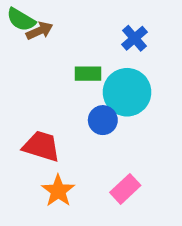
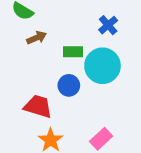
brown arrow: (40, 31) -> (37, 38), moved
blue circle: (103, 120) -> (69, 85), moved

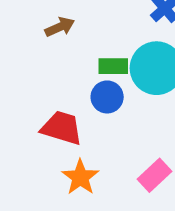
green rectangle: (73, 52) -> (113, 66), moved

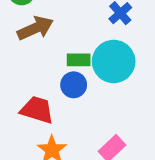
brown arrow: (60, 27) -> (35, 28), size x1.5

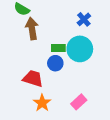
brown arrow: (35, 28) -> (32, 29), turned -75

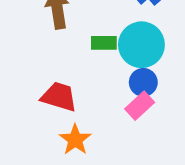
blue circle: (55, 63) -> (143, 82), moved
pink rectangle: (79, 102) -> (140, 106), moved

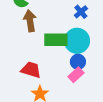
green rectangle: (104, 43) -> (56, 40), size x1.6

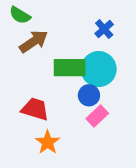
brown arrow: (30, 21) -> (34, 41), turned 65
blue circle: (78, 62) -> (89, 95), moved

